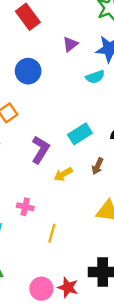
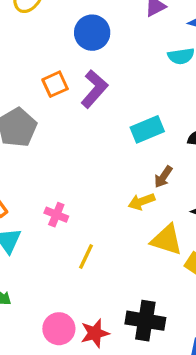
purple L-shape: (40, 150) -> (94, 89), moved
yellow arrow: (63, 174) -> (142, 202), moved
red star: (68, 287) -> (95, 333), turned 30

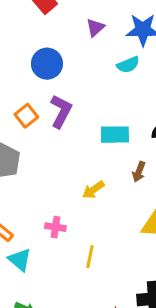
cyan rectangle: (147, 129) -> (115, 135), turned 36
yellow arrow: (142, 202) -> (93, 190), moved

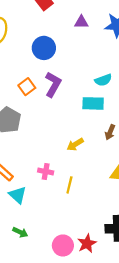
purple triangle: (95, 27) -> (81, 22), turned 40
cyan semicircle: (128, 65) -> (103, 80), moved
yellow line: (90, 257) -> (69, 185), moved

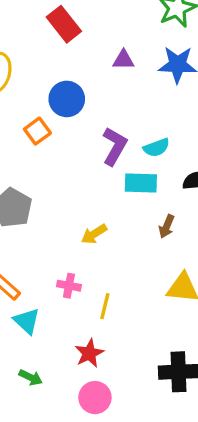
purple L-shape: (53, 84) -> (115, 146), moved
orange square: (27, 87) -> (37, 131), moved
yellow arrow: (75, 144) -> (94, 234), moved
red star: (87, 243) -> (89, 353), moved

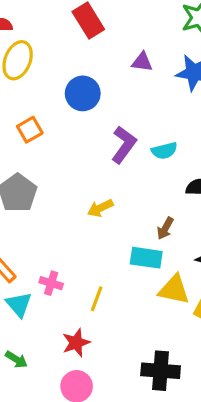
orange square: (37, 131) -> (30, 130), moved
cyan rectangle: (141, 183) -> (146, 258), moved
yellow arrow: (94, 234) -> (100, 208), moved
pink cross: (69, 286) -> (51, 283), moved

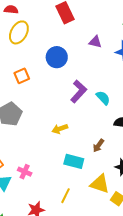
cyan semicircle: (164, 151) -> (103, 98), turned -126
cyan rectangle: (146, 258) -> (74, 161), moved
yellow line: (97, 299) -> (65, 196), moved

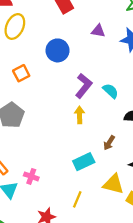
yellow arrow: (60, 129) -> (80, 115), moved, turned 112
cyan rectangle: (74, 161) -> (84, 162), turned -36

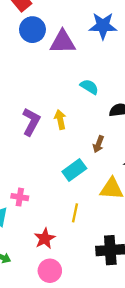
purple triangle: (98, 31) -> (63, 42), moved, size x1.6
blue circle: (58, 50) -> (32, 30), moved
purple L-shape: (84, 86) -> (31, 122), moved

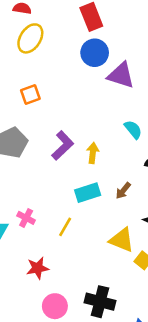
cyan rectangle: (74, 170) -> (88, 193), moved
yellow line: (75, 213) -> (65, 227), moved
pink circle: (50, 271) -> (55, 306), moved

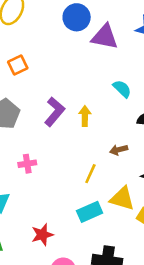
brown arrow: (123, 191) -> (119, 150), turned 42
cyan rectangle: (88, 193) -> (90, 212), moved
pink cross: (26, 218) -> (27, 164), moved, turned -30
yellow line: (65, 227) -> (90, 174), moved

